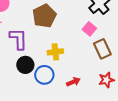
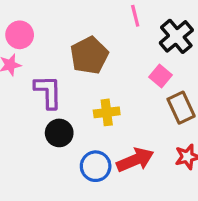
blue circle: (44, 75) -> (96, 166), moved
red arrow: (73, 82) -> (135, 160), size x1.6

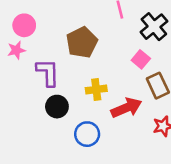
red arrow: (135, 160) -> (126, 108), moved

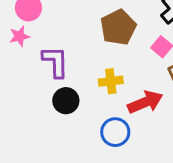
brown pentagon: (82, 42) -> (118, 27), moved
blue circle: (87, 134) -> (115, 132), moved

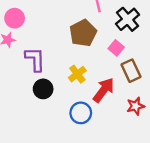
yellow cross: (111, 81) -> (77, 74), turned -30
red arrow: (145, 102) -> (104, 90), turned -30

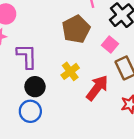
blue circle: (81, 113) -> (30, 111), moved

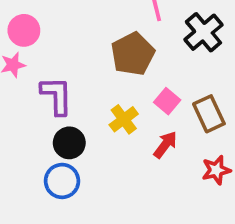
pink square: (110, 44) -> (167, 101), moved
red arrow: (97, 88) -> (165, 145), size x0.7

